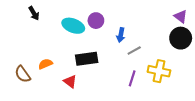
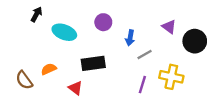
black arrow: (34, 13) -> (36, 14), turned -120
purple triangle: (181, 16) -> (169, 27), moved
cyan ellipse: (73, 26) -> (64, 32), moved

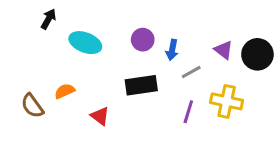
purple circle: (103, 22) -> (143, 40), moved
purple triangle: (169, 27) -> (224, 50), moved
black rectangle: (93, 63) -> (141, 85), moved

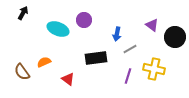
black arrow: (48, 19) -> (23, 13), moved
purple circle: (143, 40) -> (84, 20), moved
purple triangle: (224, 50) -> (152, 25), moved

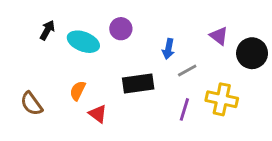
black arrow: (23, 13) -> (47, 30), moved
orange semicircle: (44, 62) -> (78, 91), moved, turned -40

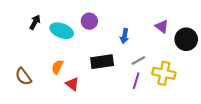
gray line: (187, 70) -> (138, 61), moved

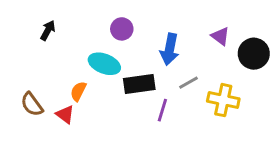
cyan ellipse: (62, 31) -> (104, 64), moved
blue arrow: (124, 36) -> (170, 49), size x1.5
purple line: (136, 81) -> (162, 110), moved
red triangle: (72, 84) -> (65, 115), moved

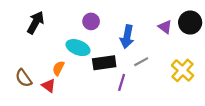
black arrow: (48, 30) -> (36, 23), size x1.5
black circle: (254, 54) -> (190, 23), moved
yellow cross: (223, 100) -> (183, 70), moved, turned 30

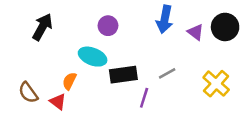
blue arrow: (127, 37) -> (165, 19), moved

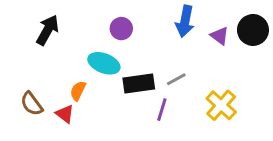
gray line: (167, 73) -> (176, 79), moved
yellow cross: (216, 84) -> (221, 105), moved

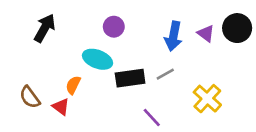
blue arrow: (185, 21) -> (173, 36), moved
purple line: (162, 110) -> (152, 118), moved, turned -60

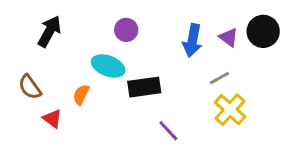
gray line: (165, 74) -> (220, 78), moved
brown semicircle: (30, 97) -> (30, 87), moved
red triangle: (61, 107) -> (52, 119), moved

